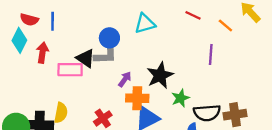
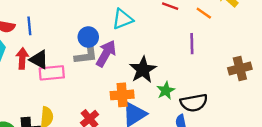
black triangle: (86, 58) -> (39, 60), moved
purple arrow: (125, 79) -> (106, 53), moved, size x1.6
brown cross: (235, 115) -> (240, 69), moved

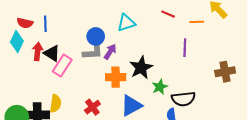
orange line: (204, 13) -> (197, 22), turned -40
purple arrow: (106, 53) -> (110, 52), size x0.7
pink rectangle: (52, 73) -> (62, 66), turned -55
orange cross: (122, 95) -> (116, 77), moved

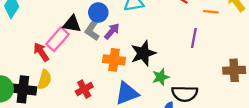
red arrow: (38, 51) -> (41, 52), moved, turned -48
gray L-shape: (93, 52) -> (93, 29), turned 120
black triangle: (52, 53) -> (72, 24), moved, turned -30

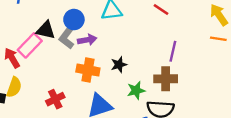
orange line: (211, 12) -> (218, 39), moved
purple arrow: (112, 31) -> (87, 40), turned 36
black star: (143, 53) -> (119, 65), size x0.6
brown cross: (234, 70) -> (166, 79), moved

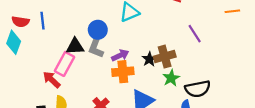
purple arrow: (87, 40) -> (120, 55), moved
purple line: (173, 51) -> (195, 34), turned -30
brown cross: (166, 79) -> (165, 57), moved

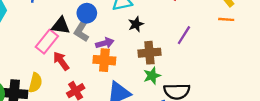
purple line: (195, 34) -> (184, 35), turned 54
black star: (149, 59) -> (136, 24), moved
red arrow: (52, 80) -> (61, 61), moved

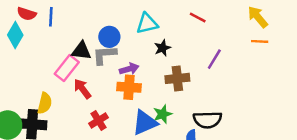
gray L-shape: (82, 30) -> (104, 55), turned 55
green star: (152, 76) -> (163, 114), moved
yellow semicircle: (35, 83) -> (45, 103), moved

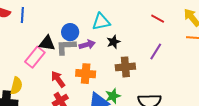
red line: (198, 17) -> (158, 19), moved
purple arrow: (129, 69) -> (87, 45), moved
red arrow: (82, 89) -> (58, 79), moved

